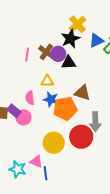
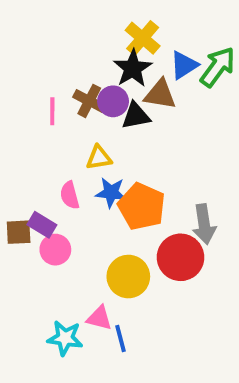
brown triangle: (82, 93) -> (160, 94), moved
orange pentagon: (65, 109) -> (142, 206), turned -30
pink circle: (23, 117) -> (55, 250), moved

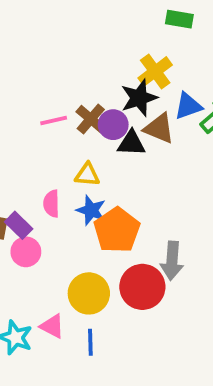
pink line: (52, 111) -> (54, 120), turned 64
blue line: (120, 338) -> (90, 342), moved

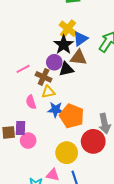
blue triangle: (188, 106) -> (80, 39), moved
brown cross: (91, 119) -> (44, 77), moved
pink semicircle: (51, 204) -> (31, 102), moved
purple rectangle: (19, 225) -> (20, 128), turned 64

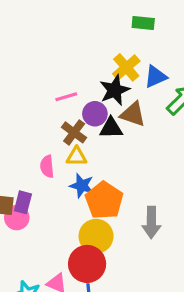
blue triangle: (80, 39) -> (156, 77), moved
pink line: (23, 69) -> (66, 97), moved
pink circle: (28, 141) -> (17, 218), moved
red circle: (93, 141) -> (87, 264), moved
yellow circle: (67, 153) -> (96, 236), moved

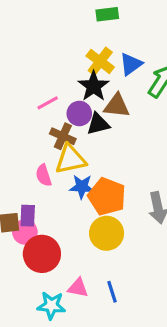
yellow triangle: (77, 157) -> (70, 159), size x1.5
red circle: (87, 264) -> (42, 254), moved

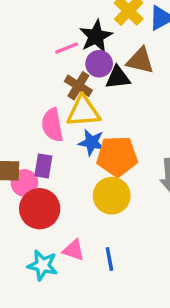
black star: (94, 86) -> (96, 36), moved
pink semicircle: (44, 175) -> (52, 125), size x1.4
orange pentagon: (107, 196) -> (117, 156), turned -30
purple rectangle: (28, 216) -> (43, 166), moved

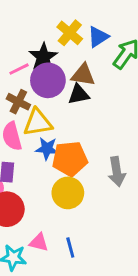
purple circle: (99, 64) -> (48, 80), size x1.5
black triangle: (118, 78) -> (79, 94), moved
brown cross: (78, 86) -> (18, 102), moved

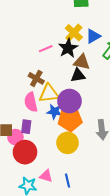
black star: (43, 57) -> (68, 48), moved
pink line: (19, 69) -> (46, 49), moved
purple circle: (48, 80) -> (69, 101), moved

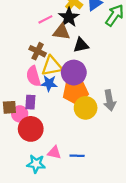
brown triangle: (82, 62) -> (62, 32), moved
blue star: (54, 112) -> (49, 83), moved
yellow circle: (68, 143) -> (86, 108), moved
blue line: (67, 181) -> (77, 156), turned -72

